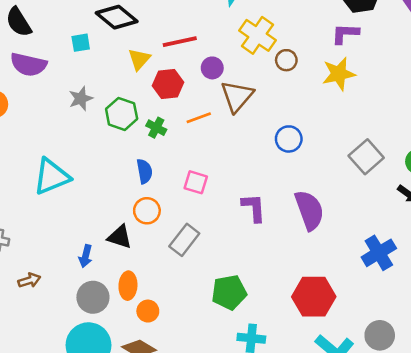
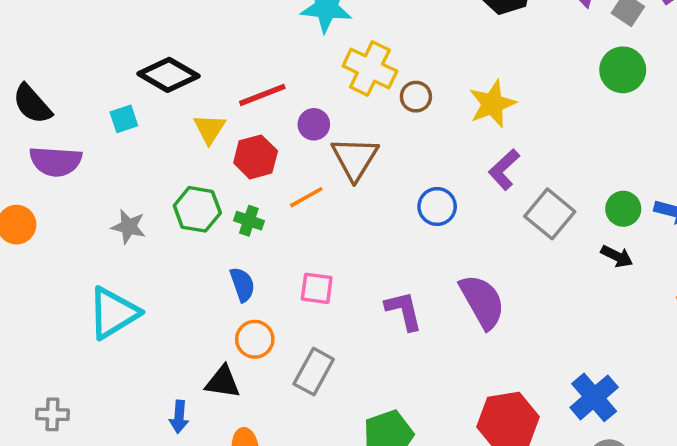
purple L-shape: (345, 34) -> (504, 170), moved, turned -36
gray star: (81, 99) -> (129, 227), moved, turned -30
blue cross: (379, 253) -> (594, 397), moved

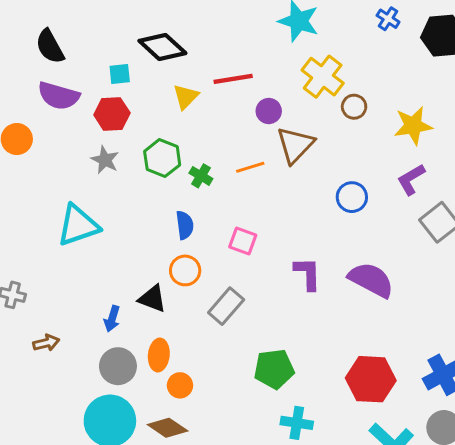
red hexagon: (256, 157) -> (112, 114), moved
purple semicircle: (482, 302) -> (371, 280), turned -45

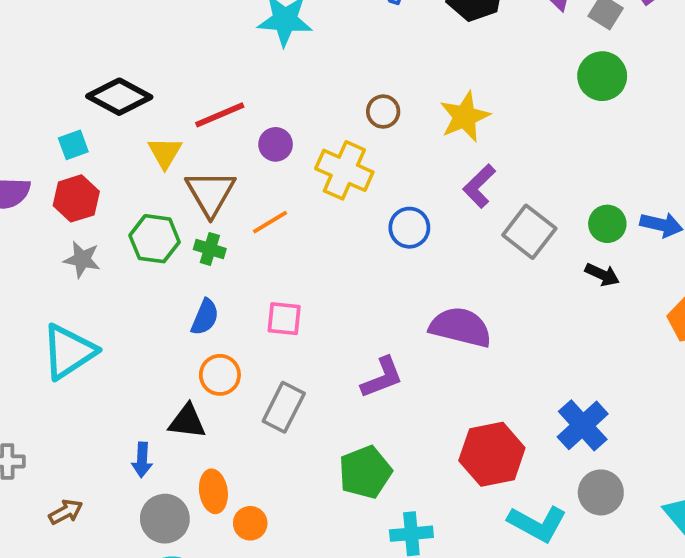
yellow cross: (323, 77) -> (344, 170), moved
brown triangle: (295, 145) -> (210, 193), moved
blue semicircle: (185, 225) -> (205, 317), turned 44
purple L-shape: (308, 274) -> (382, 378), moved, turned 84

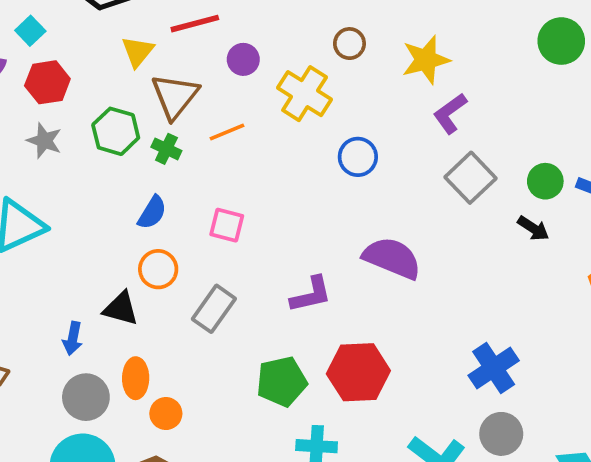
cyan square: (73, 145) -> (30, 31), moved, turned -32
purple L-shape: (479, 186) -> (450, 113), moved
red hexagon: (492, 454) -> (358, 372), moved

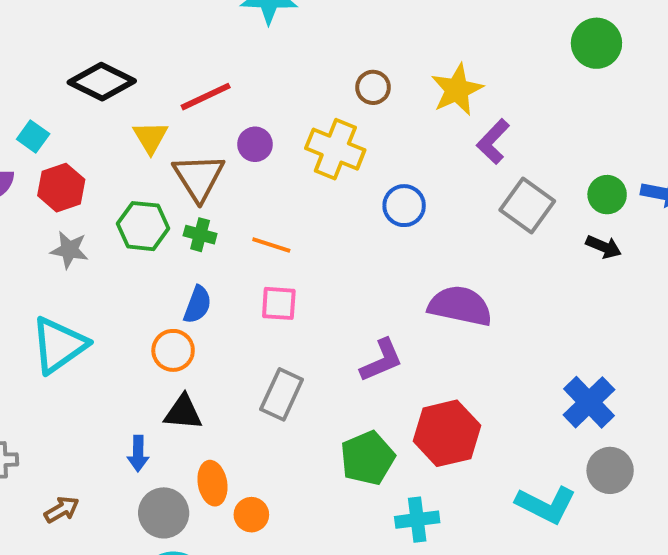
purple circle: (243, 59) -> (255, 144), moved
orange line: (227, 132) -> (271, 245), moved, turned 51
orange circle: (158, 269) -> (173, 350), moved

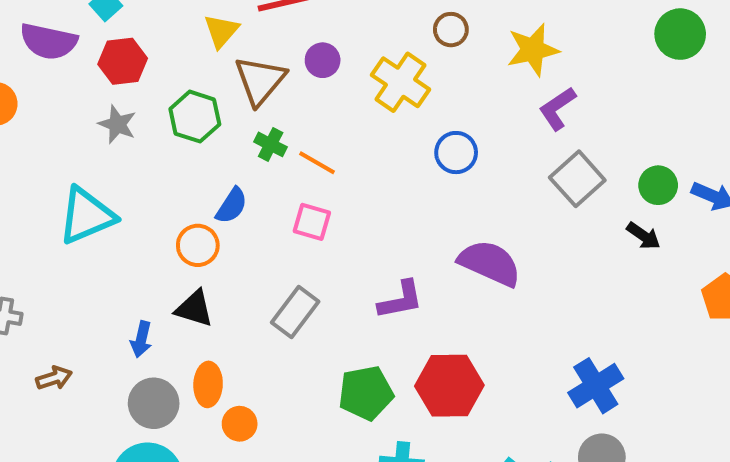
green cross: (200, 235) -> (271, 144), moved

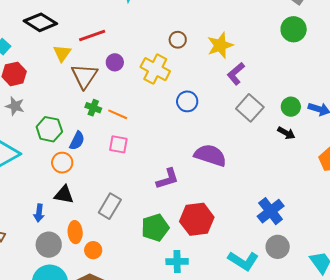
green hexagon: (195, 117) -> (49, 129), moved
gray rectangle: (295, 312) -> (110, 206), moved

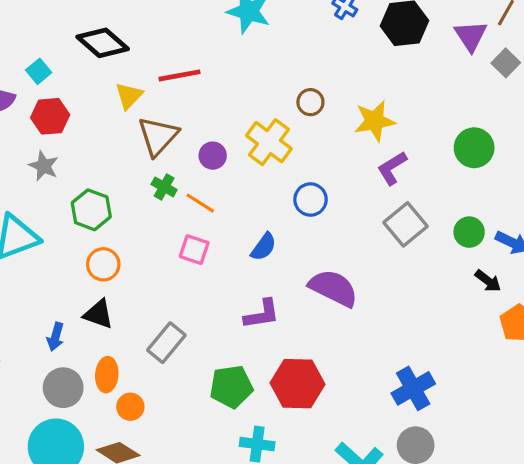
green circle: (294, 29) -> (474, 148), moved
purple circle: (115, 62) -> (213, 156), moved
black arrow: (286, 133) -> (488, 281), moved
blue semicircle: (77, 141) -> (264, 247), moved

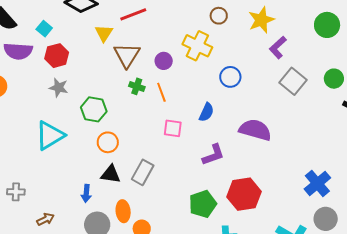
orange line: (200, 203) -> (161, 92), turned 48
pink square: (194, 250) -> (173, 128), moved
gray rectangle: (166, 343) -> (143, 172), moved

